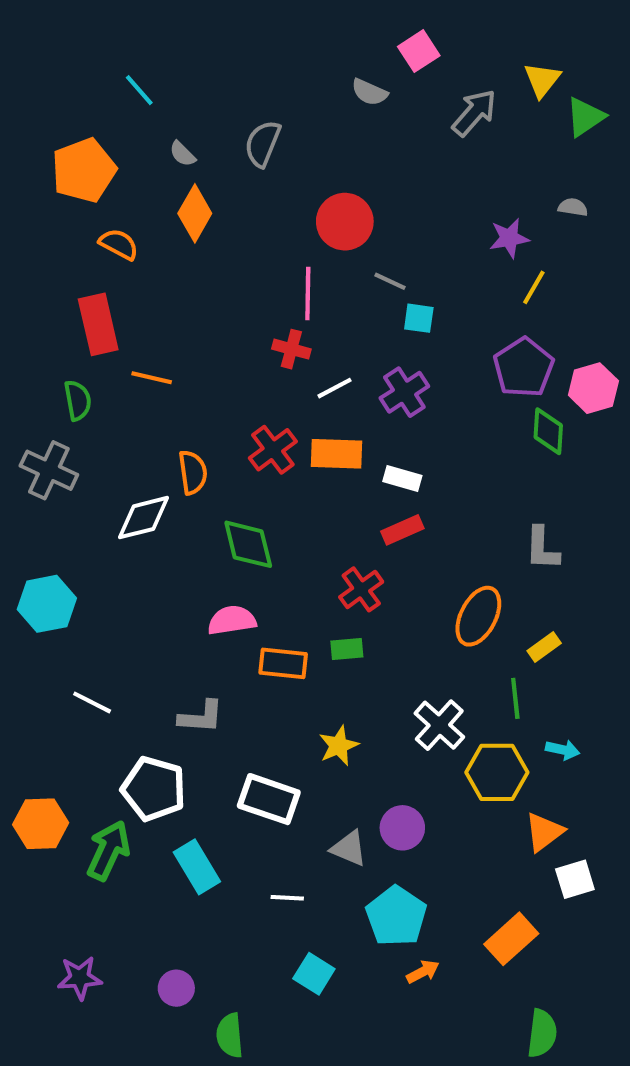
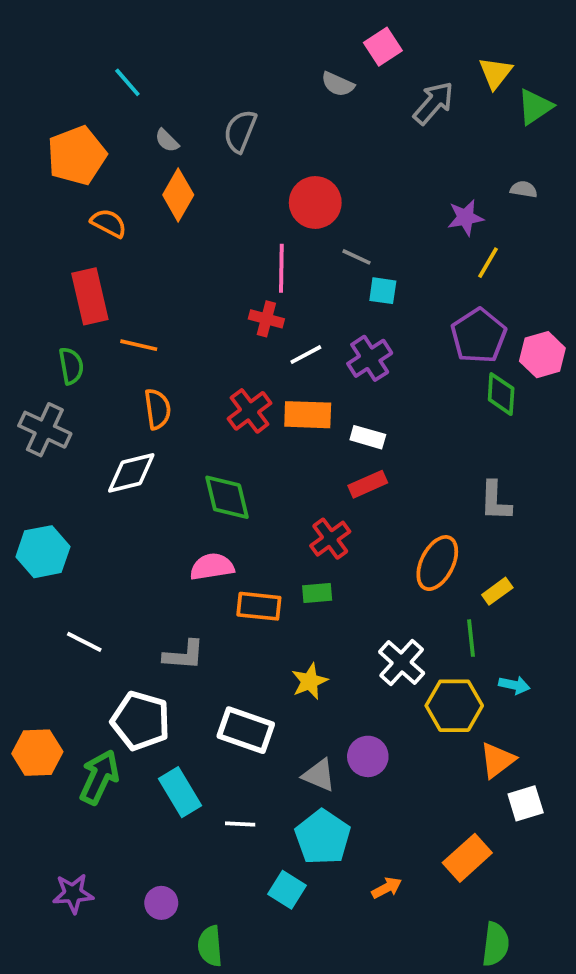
orange semicircle: (193, 472) -> (157, 409), moved
white line: (287, 898) -> (240, 824), moved
cyan pentagon: (396, 916) -> (323, 837), moved

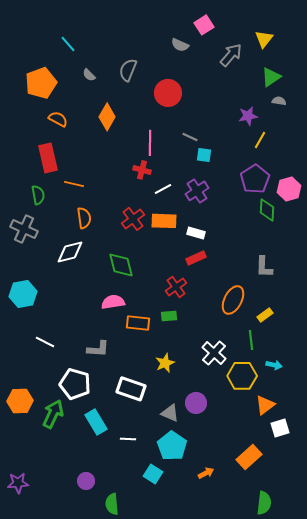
green triangle: (535, 107) -> (271, 77), moved
orange diamond: (178, 195) -> (107, 117), moved
red circle: (315, 202) -> (168, 93), moved
purple star: (73, 893) -> (18, 483), moved

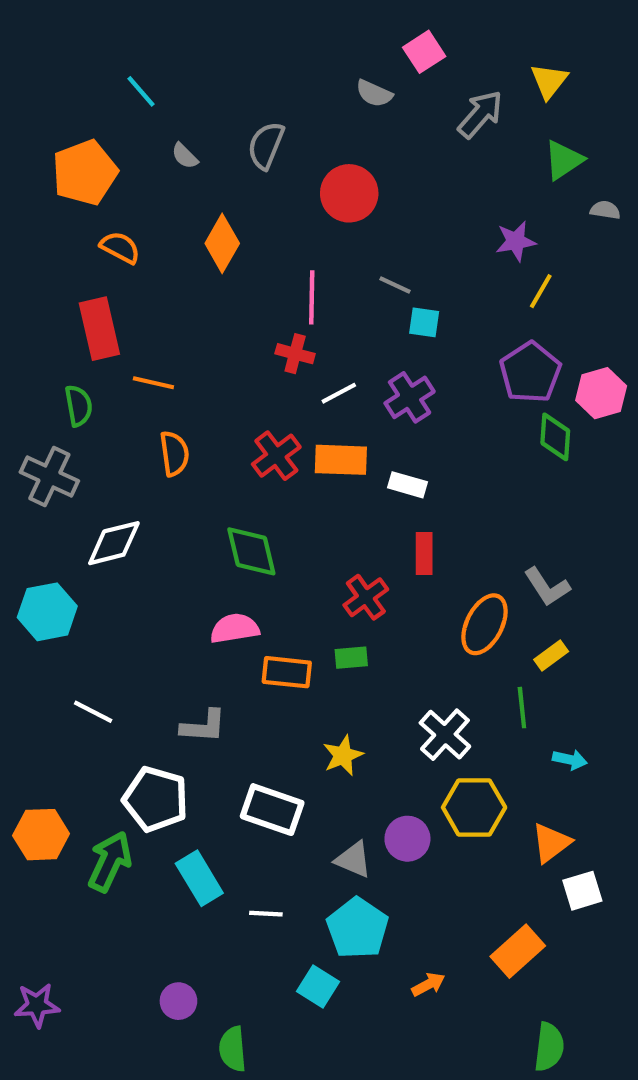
gray semicircle: (279, 101) -> (605, 210), moved
white diamond: (70, 252) -> (114, 543), moved
red rectangle: (196, 258) -> (424, 553), moved, turned -66
gray L-shape: (264, 267) -> (547, 587), moved, turned -35
yellow hexagon: (242, 376) -> (474, 807), moved

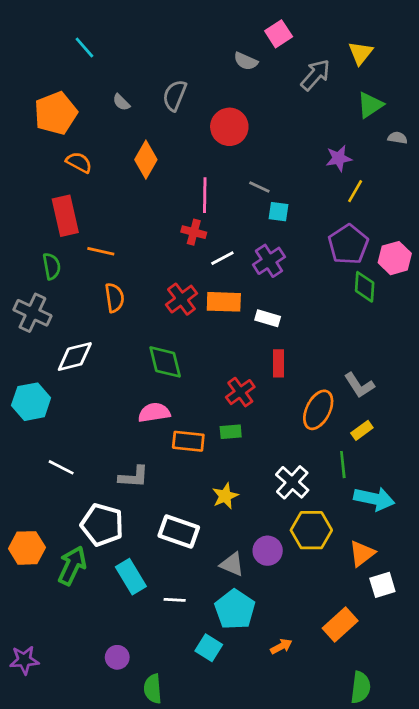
cyan line: (141, 91) -> (84, 48), moved
cyan arrow: (570, 760) -> (374, 499), size x1.8

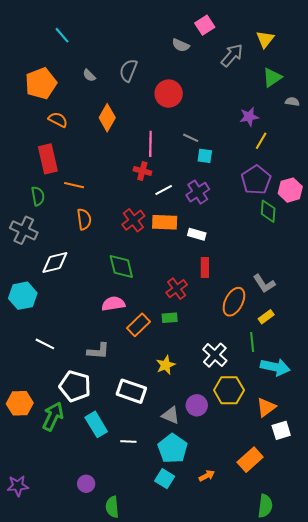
orange rectangle: (188, 441) -> (138, 325), turned -50
cyan square: (209, 648) -> (165, 479), moved

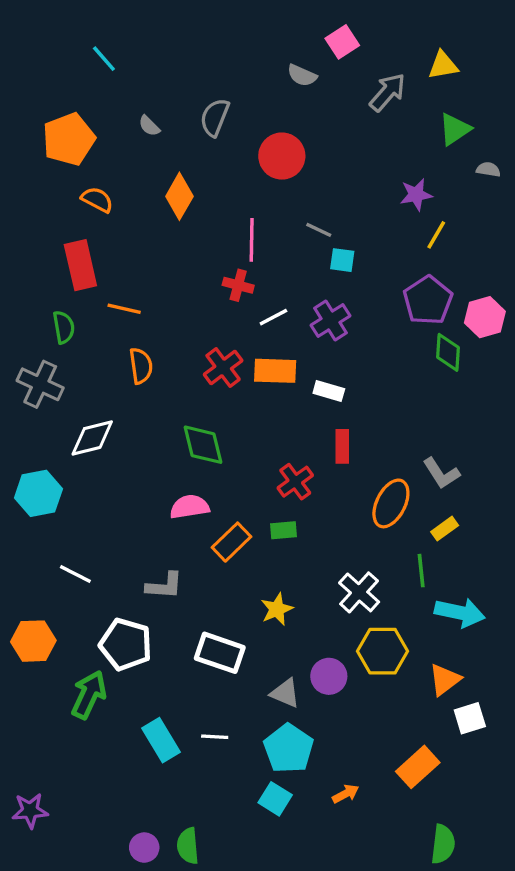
yellow triangle: (265, 39) -> (443, 65), turned 42
orange hexagon: (20, 403) -> (33, 641), moved
cyan rectangle: (96, 424) -> (161, 740), moved
purple circle: (86, 484) -> (144, 848), moved

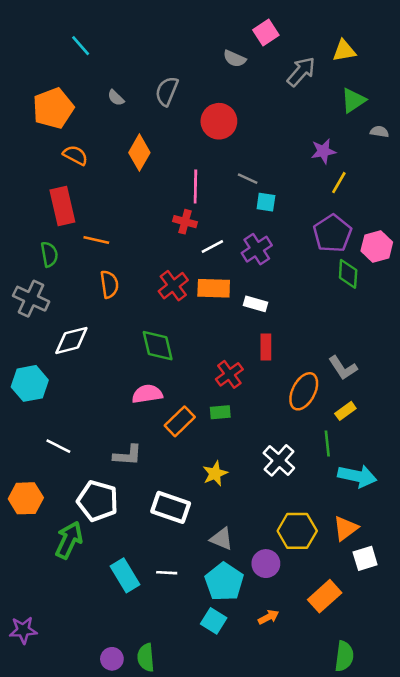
yellow hexagon: (383, 651) -> (297, 531), moved
purple circle: (329, 676) -> (266, 564), moved

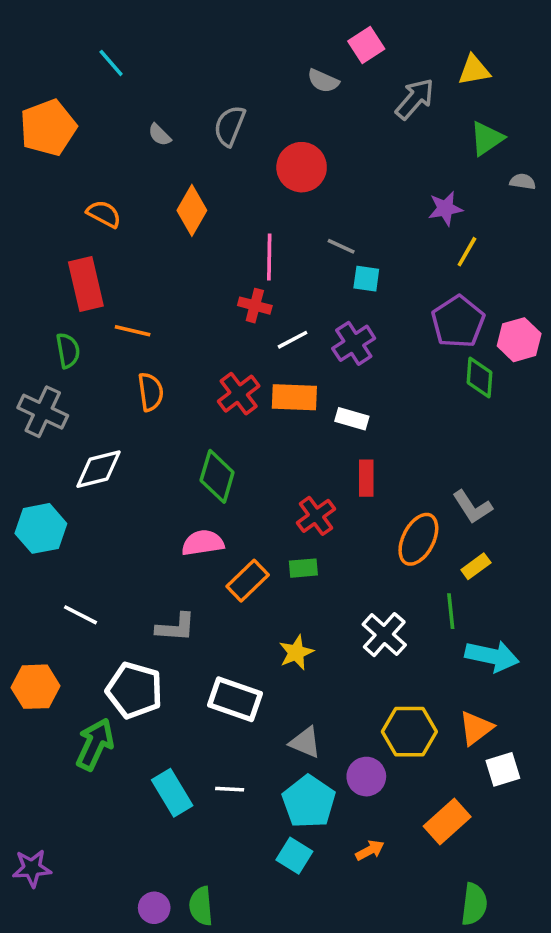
orange pentagon: (53, 108) -> (48, 128), moved
green diamond: (158, 346) -> (217, 476), turned 30

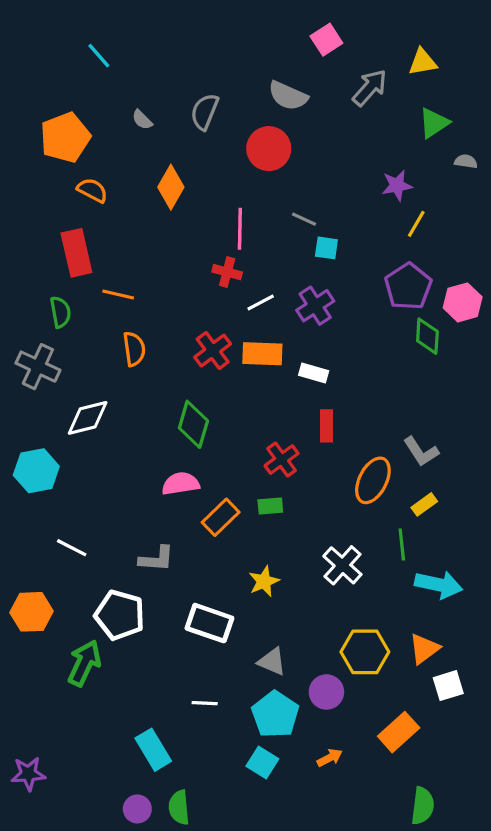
gray semicircle: (323, 81) -> (288, 96), moved, size x1.4
orange pentagon: (48, 128) -> (65, 137), moved
cyan rectangle: (172, 793) -> (153, 750), moved

